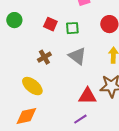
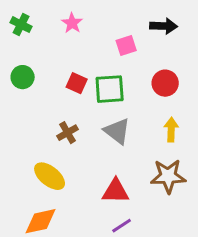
green square: (72, 28) -> (110, 89), size x1.5
red triangle: (87, 96) -> (116, 191), moved

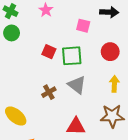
pink square: (126, 46) -> (83, 26), turned 32
green circle: (23, 77) -> (12, 33), moved
brown cross: (68, 133) -> (49, 92), moved
yellow ellipse: (50, 176) -> (16, 116), moved

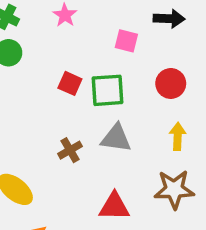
gray triangle: (77, 85) -> (116, 138), turned -30

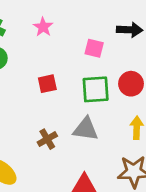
red square: (70, 83) -> (47, 84), turned -36
green square: (108, 90) -> (96, 89), moved

